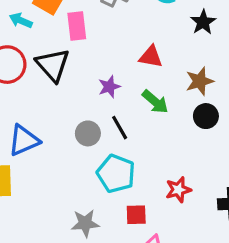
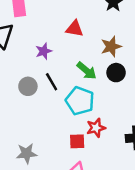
green arrow: (155, 102) -> (87, 71), moved
cyan pentagon: (116, 174) -> (80, 101), moved
red square: (136, 215) -> (77, 141), moved

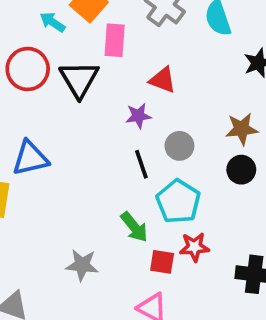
red triangle: (74, 29) -> (163, 80), moved
green arrow: (87, 71) -> (134, 227), moved
gray circle: (28, 86) -> (179, 146), moved

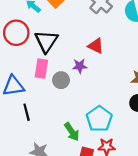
pink rectangle: (115, 40) -> (41, 69), moved
gray circle: (179, 146) -> (61, 80), moved
black line: (141, 164) -> (27, 112), moved

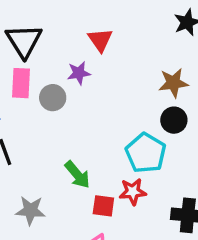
red triangle: (96, 46) -> (100, 40), turned 35
cyan pentagon: (99, 119) -> (146, 153), moved

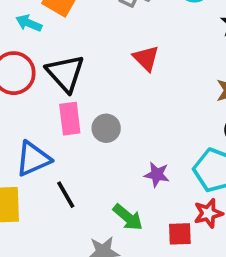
purple star: (79, 73) -> (157, 175), moved, turned 30
green arrow: (77, 175) -> (128, 217), moved

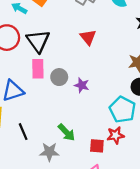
purple star: (157, 175) -> (82, 85), moved
black line: (66, 195) -> (23, 132), moved

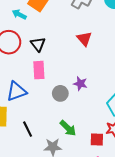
black triangle: (38, 41) -> (38, 44), size x0.7
gray circle: (59, 77) -> (60, 93), moved

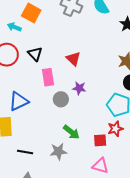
red triangle: (84, 39) -> (73, 59), moved
pink rectangle: (39, 70) -> (48, 77), moved
black line: (28, 129) -> (25, 152), moved, turned -49

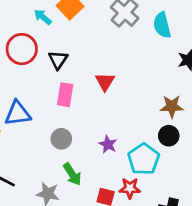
purple star: (79, 88) -> (108, 144), moved
gray circle: (61, 99) -> (61, 139), moved

